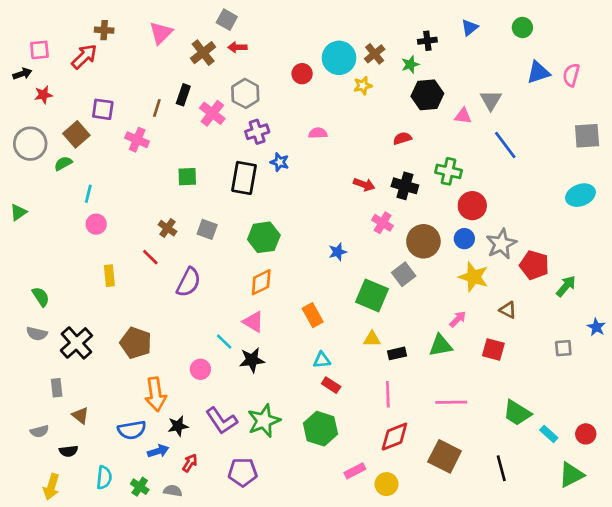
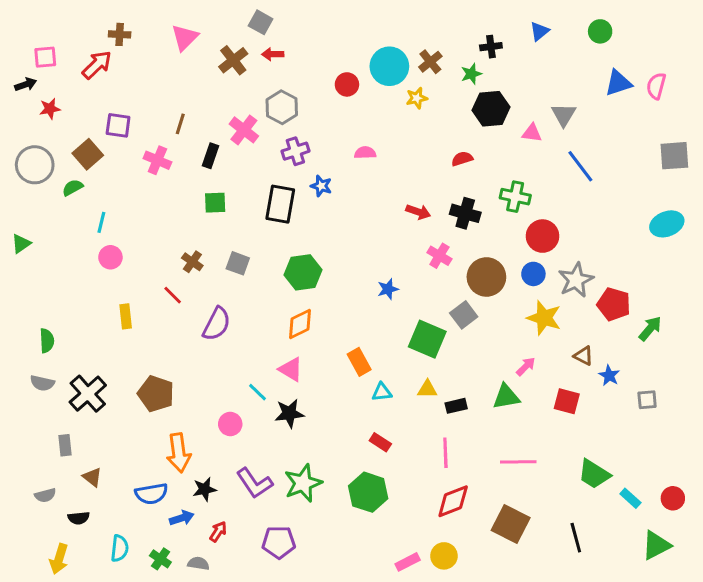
black rectangle: (183, 95) -> (211, 156), moved
green semicircle: (41, 297) -> (47, 341), turned 30
blue star: (596, 327) -> (609, 375), moved
cyan triangle: (322, 360) -> (382, 392), moved
pink rectangle: (355, 471) -> (408, 562), moved

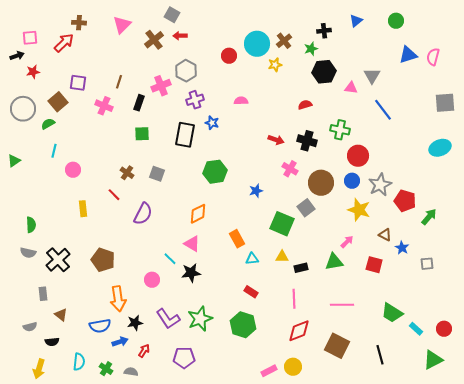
pink cross: (244, 130) -> (161, 86), turned 30
cyan line: (101, 222) -> (54, 151), moved
green hexagon: (303, 272) -> (215, 172), moved

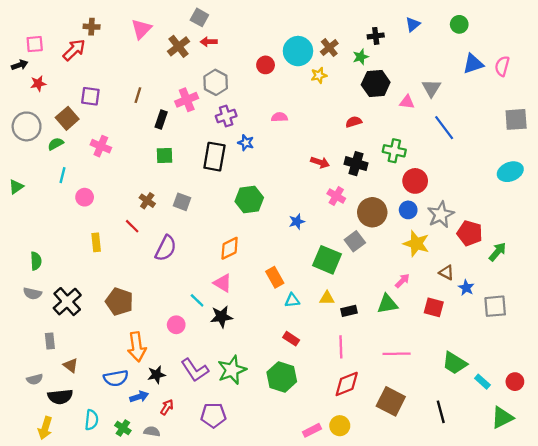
pink cross: (104, 106) -> (101, 146), moved
gray square: (427, 264) -> (495, 306), size x1.5
black semicircle: (52, 342) -> (60, 397), size x1.5

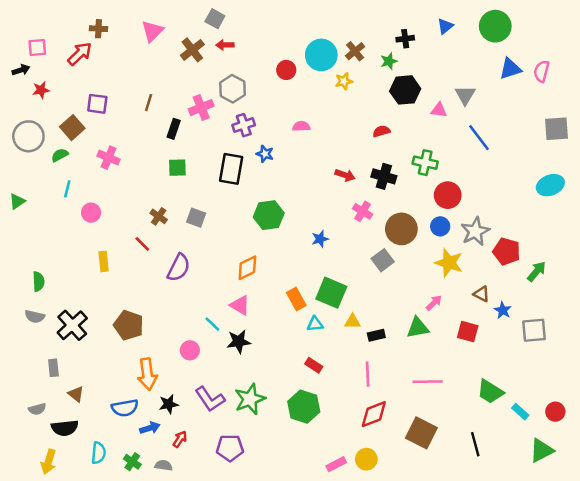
green circle: (459, 24) -> (495, 26), size x1.6
green square: (327, 260) -> (331, 293), moved

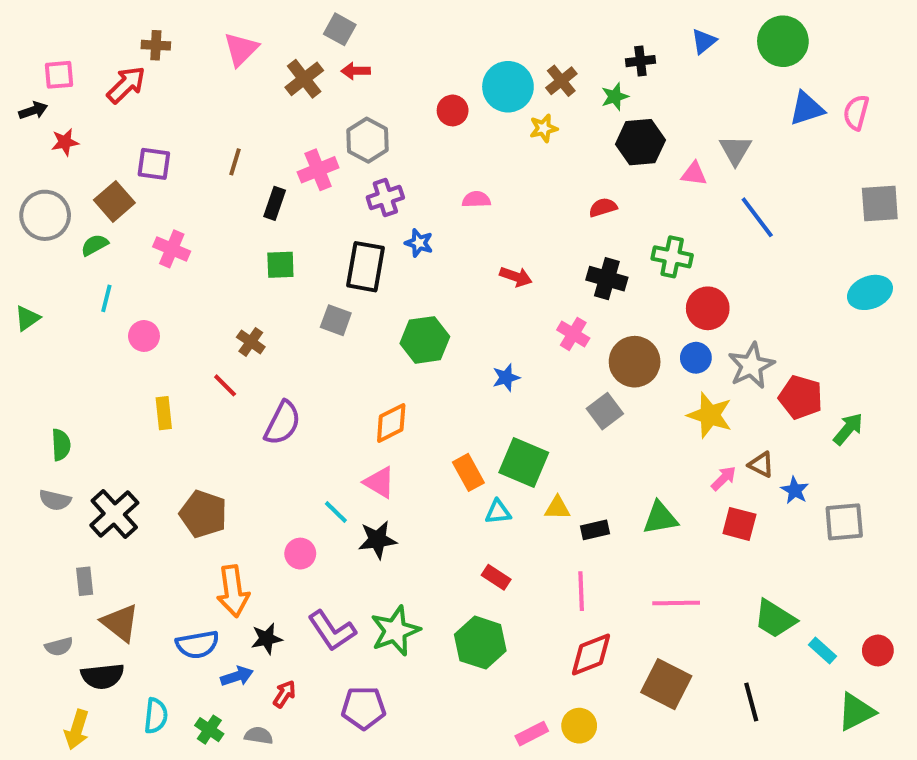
red arrow: (345, 175) -> (516, 277), moved
gray square: (196, 218) -> (336, 320), moved
pink arrow: (434, 303) -> (724, 478), moved
brown triangle: (76, 394) -> (120, 623), size x1.5

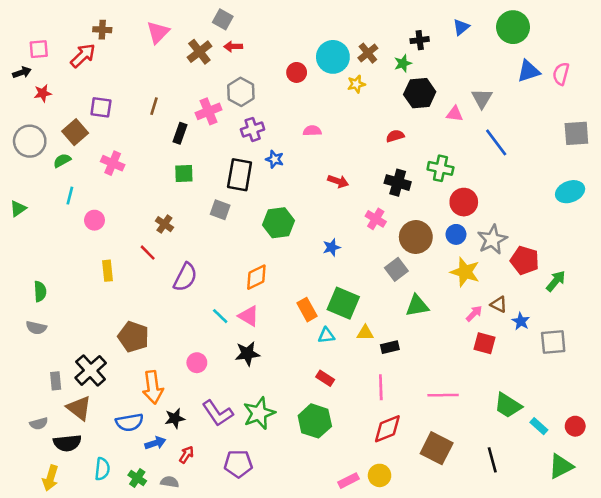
cyan line: (336, 512) -> (220, 316), moved
black cross: (114, 514) -> (91, 370), moved
green triangle: (660, 518) -> (417, 306), moved

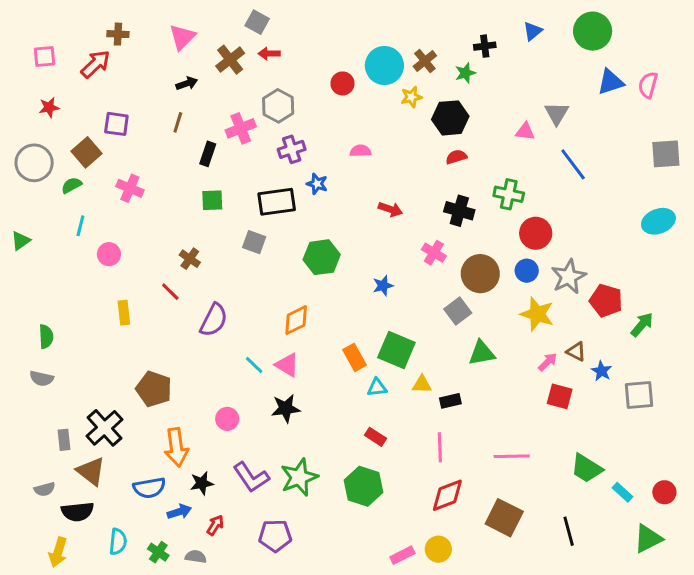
black arrow: (22, 72) -> (187, 83), moved
black hexagon: (420, 93) -> (450, 118), moved
black rectangle: (240, 175) -> (277, 202), turned 72

